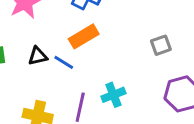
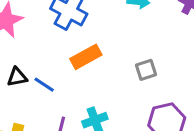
orange rectangle: (84, 36) -> (86, 57), moved

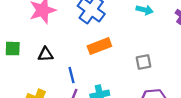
blue line: (44, 85) -> (71, 75), moved, turned 35

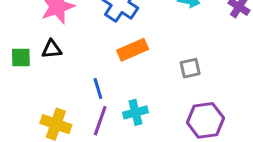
black triangle: (46, 54) -> (52, 49), moved

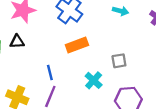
cyan cross: (135, 112) -> (94, 80), moved, turned -36

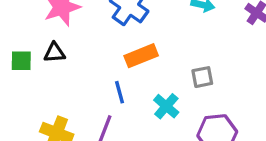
blue line: (50, 73) -> (120, 92), moved

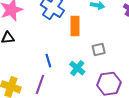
orange rectangle: (141, 56) -> (75, 26), moved, turned -66

